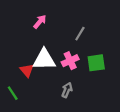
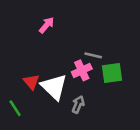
gray line: (80, 34) -> (93, 55), moved, turned 72
white triangle: (44, 60) -> (54, 87), moved, turned 45

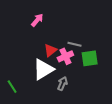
red triangle: (31, 82) -> (50, 50), moved, turned 32
white triangle: (54, 87) -> (43, 69), turned 45

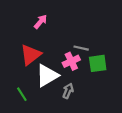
red triangle: (50, 50) -> (31, 55), moved, size x1.5
green line: (12, 87) -> (22, 94), moved

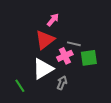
pink arrow: (41, 22) -> (53, 20), moved
red triangle: (31, 55) -> (45, 40), moved

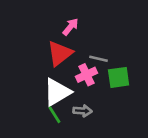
gray arrow: (62, 83) -> (83, 111), turned 72
green line: (20, 86) -> (54, 115), moved

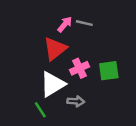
gray line: (99, 59) -> (84, 23), moved
green line: (54, 115) -> (40, 110), moved

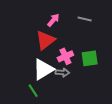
gray line: (84, 23) -> (85, 19), moved
gray arrow: (76, 101) -> (62, 72), moved

